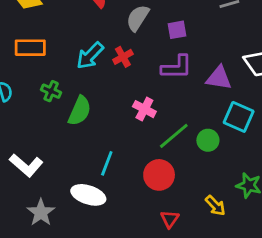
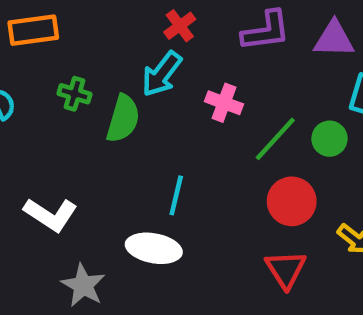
cyan arrow: (90, 56) -> (162, 74), moved
red circle: (159, 175) -> (292, 201), moved
red triangle: (170, 219) -> (286, 269), size x1.4

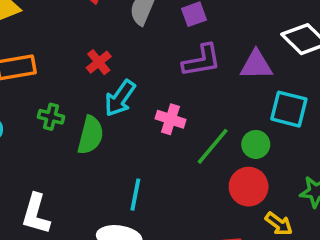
red cross: (180, 26) -> (99, 62), moved
red circle: (292, 201) -> (249, 187), moved
white L-shape: (51, 215) -> (36, 214), turned 75

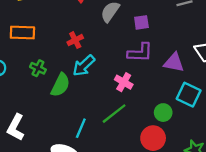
pink cross: (170, 119) -> (124, 82), moved
green line: (213, 146) -> (114, 114), moved

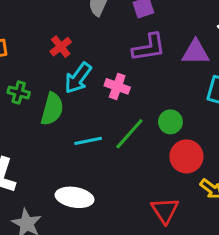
pink cross: (124, 82) -> (117, 86), moved
green circle: (163, 113) -> (170, 122), moved
cyan line: (81, 128) -> (88, 141), moved, turned 66

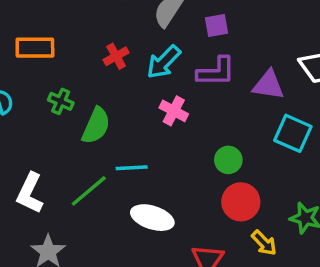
cyan arrow: (78, 78) -> (164, 62), moved
green line: (129, 134) -> (89, 191), moved
white ellipse: (75, 197) -> (152, 218), moved

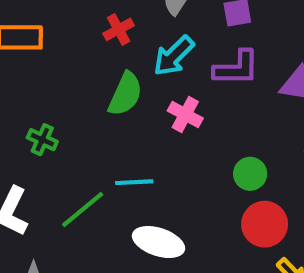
red cross: (116, 56) -> (119, 29), moved
green cross: (61, 101) -> (42, 140), moved
green semicircle: (96, 126) -> (125, 94), moved

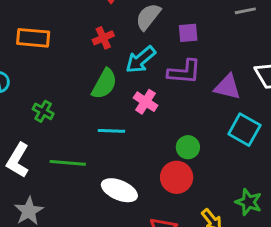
cyan line: (134, 182) -> (111, 131), moved
green line: (83, 209) -> (68, 163), turned 40
red circle: (265, 224) -> (177, 177), moved

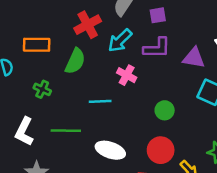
orange rectangle: (33, 38) -> (37, 45), moved
red cross: (103, 38) -> (88, 25), size x1.5
green semicircle: (104, 84) -> (75, 61), moved
red circle: (177, 177) -> (161, 150), moved

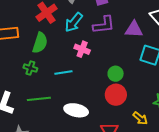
green cross: (42, 89) -> (30, 68), moved
red circle: (161, 150) -> (116, 95), moved

